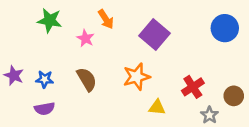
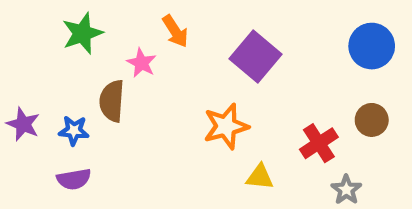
green star: (50, 20) -> (82, 33), turned -30
brown semicircle: (87, 79) -> (112, 101), moved, turned -145
brown circle: (234, 96) -> (372, 120), moved

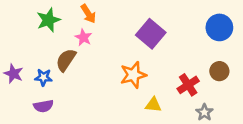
orange arrow: (175, 31) -> (88, 14), moved
brown semicircle: (112, 101) -> (66, 60), turned 30

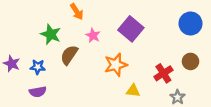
green star: (48, 20) -> (51, 34), moved, turned -30
pink star: (83, 37) -> (93, 35), moved
brown semicircle: (66, 60) -> (69, 55), moved

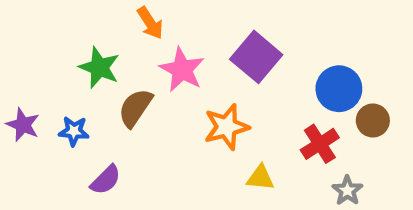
blue circle: (191, 24) -> (339, 89), moved
pink star: (93, 35) -> (182, 70), size x1.5
purple semicircle: (38, 92) -> (106, 180), moved, turned -35

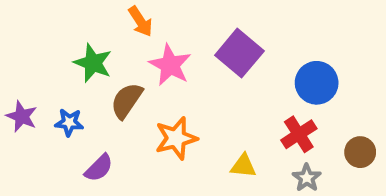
brown circle: (373, 121) -> (360, 152), moved
orange star: (227, 127) -> (176, 138), moved
gray star: (347, 190) -> (307, 178), moved

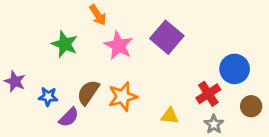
blue circle: (317, 83) -> (235, 69), moved
brown semicircle: (127, 101) -> (88, 92), moved
blue star: (69, 122) -> (48, 97), moved

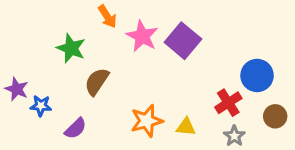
pink star: (119, 45) -> (142, 36), moved
brown semicircle: (88, 92) -> (97, 82), moved
blue star: (48, 97) -> (41, 106), moved
orange star: (123, 97) -> (147, 121), moved

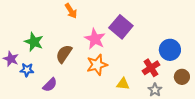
pink star: (142, 36) -> (95, 39), moved
green star: (71, 48) -> (34, 42), moved
orange star: (147, 121) -> (97, 65), moved

